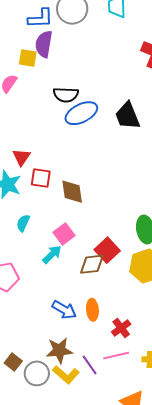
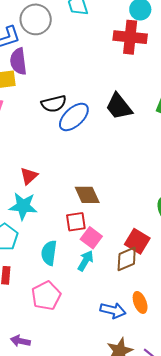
red triangle: (21, 157) -> (29, 176), turned 30
red square: (41, 178) -> (76, 222), moved
cyan semicircle: (23, 223) -> (49, 253), moved, size x1.4

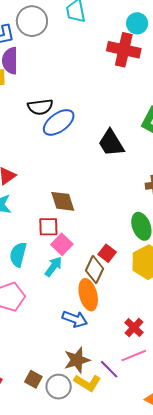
black trapezoid: (119, 106) -> (111, 143), moved
red square: (137, 241) -> (107, 253), size x0.7
brown diamond: (127, 259) -> (95, 270), turned -48
orange ellipse: (140, 302) -> (88, 295), moved, size x1.4

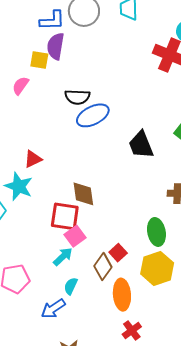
red square: (48, 227) -> (65, 216), size x1.4
cyan semicircle: (18, 255) -> (71, 286), moved, size x0.7
orange ellipse: (88, 295) -> (122, 295), moved
blue arrow: (75, 319) -> (53, 309), moved, turned 115

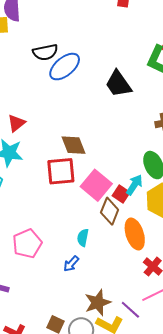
pink square: (75, 236) -> (96, 185), moved, size x1.4
cyan arrow: (63, 257) -> (134, 185), moved
blue arrow: (53, 309) -> (71, 264), size x0.7

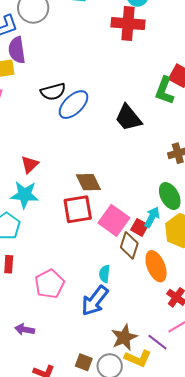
blue arrow: (71, 264) -> (95, 301), size x1.8

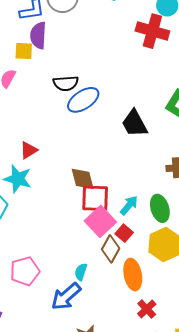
red square: (78, 209) -> (95, 198), moved
cyan arrow: (152, 217) -> (129, 205), moved

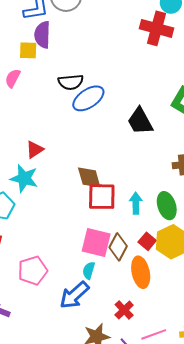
cyan arrow: (129, 205) -> (136, 203), turned -40
pink square: (100, 221) -> (96, 243), moved, turned -32
red square: (124, 233) -> (147, 241), moved
red cross: (147, 309) -> (124, 310), moved

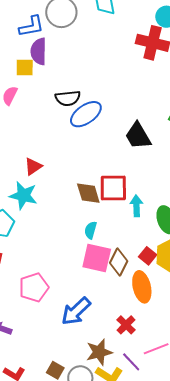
red square: (102, 197) -> (113, 188), moved
cyan arrow: (136, 203) -> (136, 206), moved
cyan semicircle: (89, 270) -> (91, 230), moved

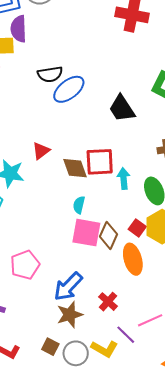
red triangle: (33, 166) -> (41, 151), moved
red cross: (126, 325) -> (108, 302), moved
brown star: (99, 352) -> (70, 315), moved

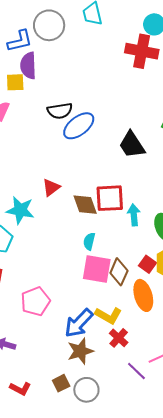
brown square: (50, 347) -> (61, 383), turned 36
yellow L-shape: (104, 349) -> (108, 315), moved

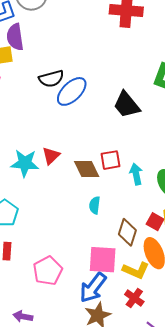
red square: (110, 198) -> (110, 160), size x0.7
cyan star: (20, 210) -> (25, 163), moved
pink square: (97, 269) -> (103, 260), moved
yellow L-shape: (108, 315) -> (136, 270), moved

